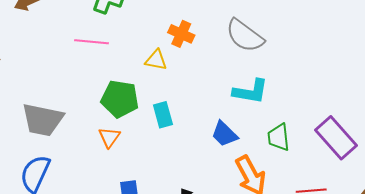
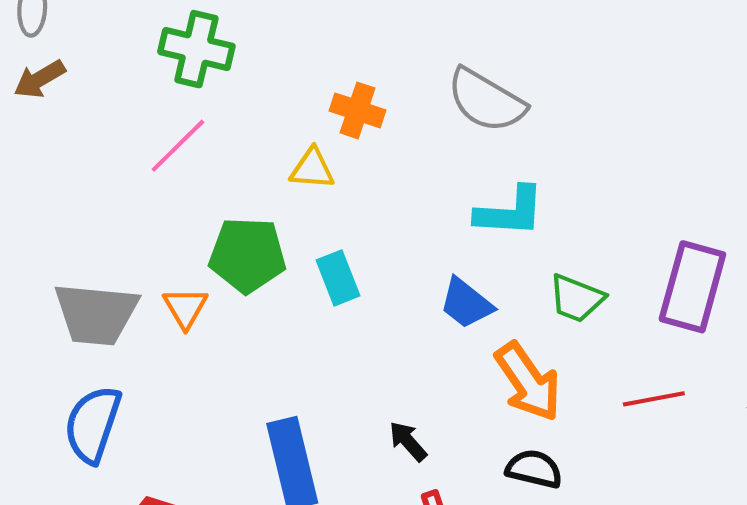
pink line: (91, 42) -> (178, 146), turned -44
orange triangle: (109, 137) -> (185, 308), moved
green trapezoid: (279, 137) -> (576, 298), turned -56
purple rectangle: (336, 138) -> (692, 287), turned 63

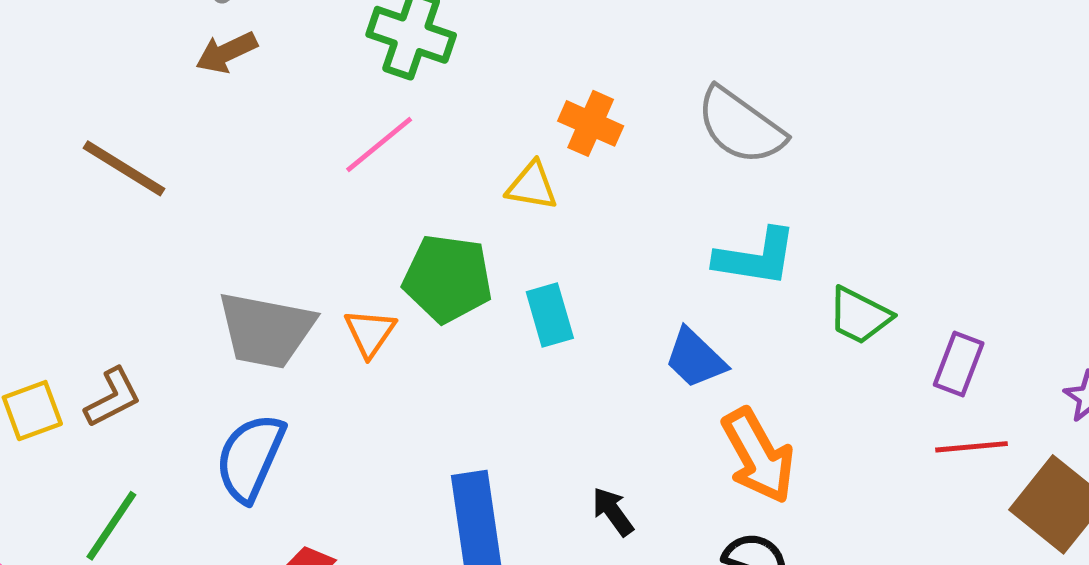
purple rectangle: (692, 287) -> (959, 364), size x0.6
green trapezoid: (576, 298) -> (859, 316), moved
red line: (654, 399) -> (972, 447), moved

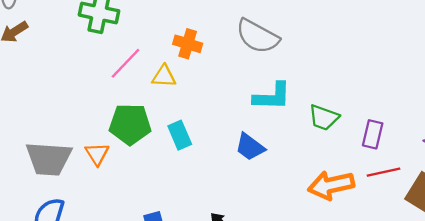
pink line: (379, 145) -> (126, 63), moved
orange arrow: (758, 456) -> (331, 185), moved, turned 114

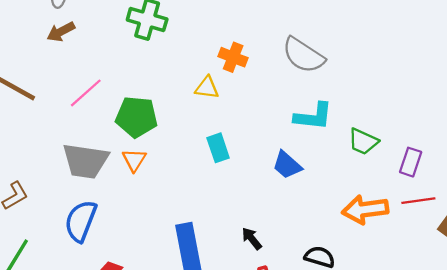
pink line: (126, 63) -> (86, 93), moved
green pentagon: (130, 124) -> (137, 117), moved

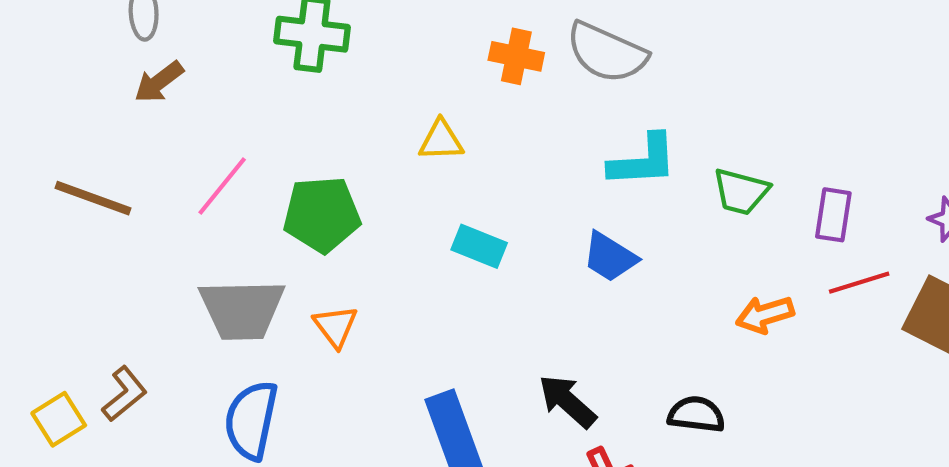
orange cross: (233, 57) -> (516, 56), moved
cyan rectangle: (218, 148) -> (479, 246), turned -40
orange triangle: (134, 160) -> (336, 326), moved
orange arrow: (365, 209) -> (765, 315), size x0.7
black arrow: (252, 239) -> (567, 401), size x1.4

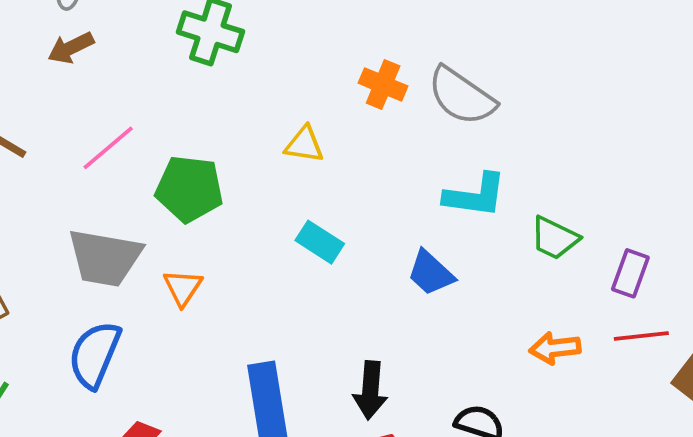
black arrow: (567, 401) -> (370, 390), turned -138

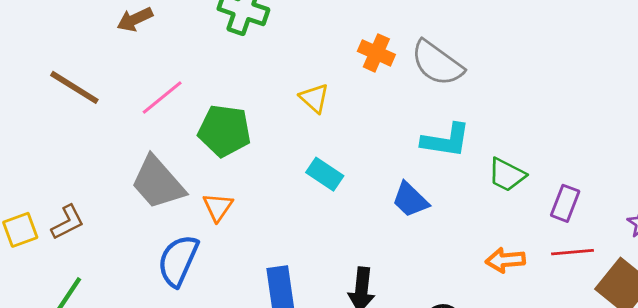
yellow triangle: (304, 145) -> (314, 98), turned 32
gray trapezoid: (105, 258) -> (158, 183), turned 38
blue semicircle: (95, 355) -> (178, 261), moved

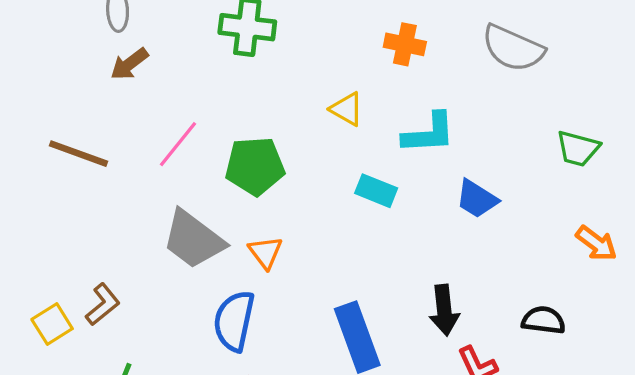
gray semicircle: (437, 63) -> (513, 48), moved
cyan L-shape: (446, 140) -> (429, 133), moved
orange arrow: (505, 260) -> (596, 243), turned -126

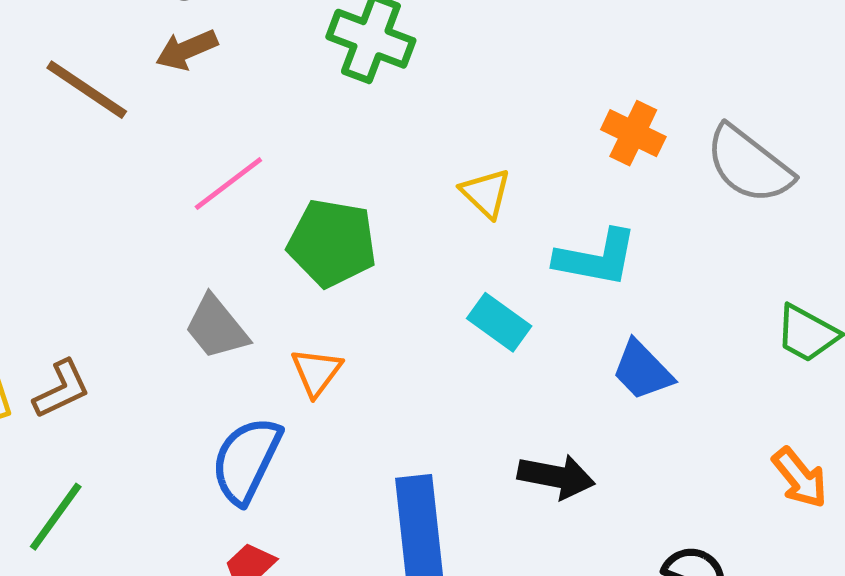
orange cross: (405, 44) -> (633, 133), moved
brown line: (79, 154) -> (87, 90), moved
gray trapezoid: (193, 239) -> (216, 327), size x0.7
black arrow: (444, 310) -> (556, 477), moved, turned -87

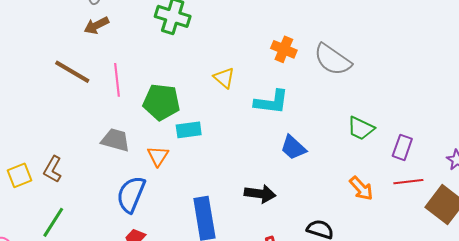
brown line: (87, 90) -> (72, 72), moved
pink line: (228, 184) -> (117, 80), turned -56
cyan rectangle: (499, 322) -> (189, 130), moved, turned -40
gray trapezoid: (216, 327) -> (115, 140), turned 148
brown L-shape: (62, 389) -> (53, 169), turned 148

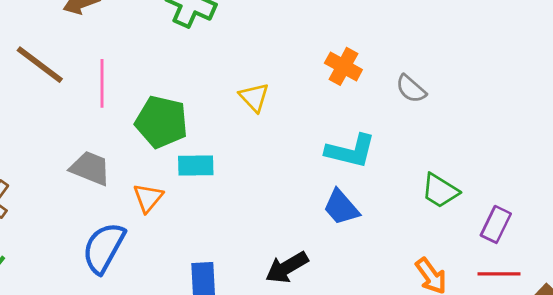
gray semicircle: (333, 60) -> (411, 89), size x0.6
cyan L-shape: (271, 102) -> (350, 151), moved
black arrow: (260, 194) -> (287, 267), turned 136

